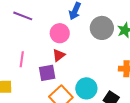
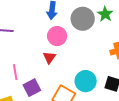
pink circle: (60, 33) -> (57, 36), moved
purple square: (47, 73) -> (32, 88), moved

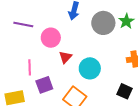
pink circle: (57, 36) -> (51, 38), moved
cyan circle: (86, 81) -> (90, 68), moved

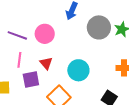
purple line: (23, 24) -> (17, 35), moved
red triangle: (65, 57) -> (46, 63), moved, turned -32

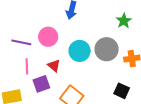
gray circle: (99, 27) -> (107, 49), moved
cyan circle: (78, 70) -> (80, 51), moved

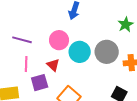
pink circle: (48, 37) -> (59, 40), moved

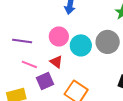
pink line: (26, 64) -> (29, 64), turned -63

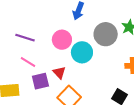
gray circle: (108, 42) -> (106, 34), moved
red triangle: (56, 62) -> (59, 73), moved

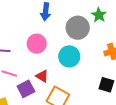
cyan circle: (82, 52) -> (69, 56), moved

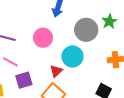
red triangle: (42, 76) -> (56, 71), moved, turned 32

